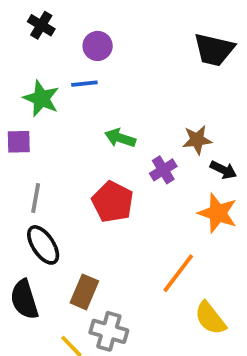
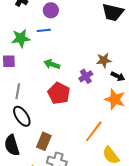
green star: (41, 99) -> (21, 38), turned -30
green arrow: (120, 138) -> (52, 64), moved

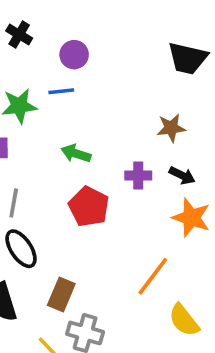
brown star: (104, 60) -> (171, 128), moved
purple cross: (86, 76) -> (138, 175), turned 32
black arrow: (118, 76) -> (182, 175), moved

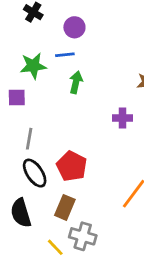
green arrow: (76, 154) -> (76, 82), moved, turned 85
red pentagon: (89, 207) -> (72, 166), moved

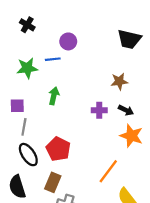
purple circle: (74, 27) -> (68, 41), moved
green arrow: (76, 82) -> (54, 96), moved
purple square: (17, 97) -> (17, 106), moved

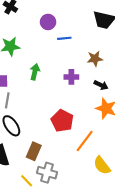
blue line: (53, 59) -> (64, 38), moved
purple cross: (99, 110) -> (71, 77), moved
red pentagon: (58, 149) -> (62, 121), moved

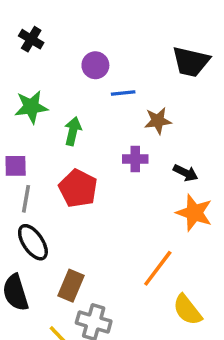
brown star: (95, 59) -> (158, 121), moved
green arrow: (35, 72) -> (73, 131), moved
red pentagon: (62, 121) -> (78, 188), moved

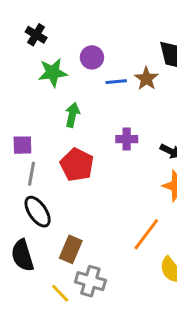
green star: (31, 107) -> (53, 73), moved
brown star: (158, 121) -> (146, 79), moved, turned -30

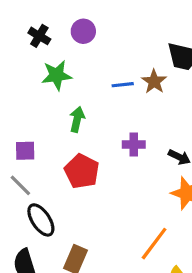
purple circle: (92, 57) -> (83, 31), moved
gray line: (32, 174) -> (20, 185), moved, turned -55

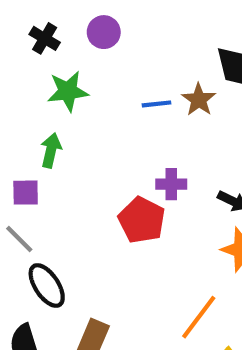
green arrow: (77, 119) -> (51, 150), moved
red pentagon: (82, 171) -> (142, 220), moved

